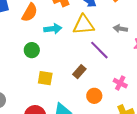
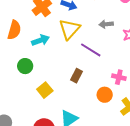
yellow triangle: (84, 25) -> (69, 29), turned -30
yellow square: (45, 78) -> (45, 90), turned -35
orange circle: (94, 96) -> (105, 95), moved

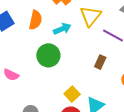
green circle: (25, 66) -> (48, 55), size x1.5
yellow square: (45, 90) -> (72, 94), moved

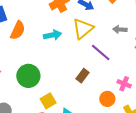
orange semicircle: (35, 20) -> (18, 30), moved
green circle: (48, 55) -> (28, 76), moved

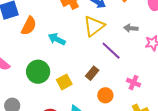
cyan arrow: (52, 35) -> (57, 39), moved, turned -144
orange circle: (107, 99) -> (105, 95), moved
yellow square: (48, 101) -> (64, 82), moved

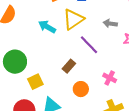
cyan arrow: (57, 39) -> (47, 27), moved
yellow square: (64, 82) -> (35, 82), moved

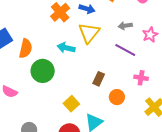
purple line: (89, 45) -> (125, 50), moved
green circle: (15, 62) -> (43, 71), moved

